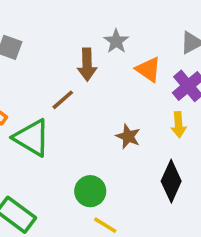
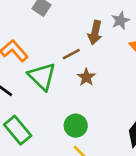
brown star: (128, 136) -> (86, 77), moved

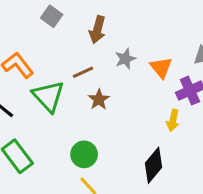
gray star: (120, 21) -> (125, 59), moved
brown arrow: (95, 33) -> (97, 30), moved

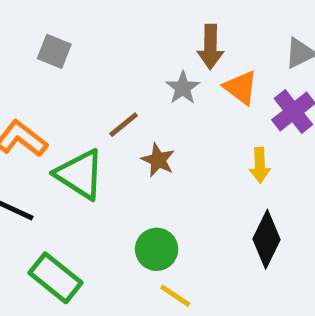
brown arrow: (97, 30) -> (210, 47), moved
yellow arrow: (173, 120) -> (260, 165), moved

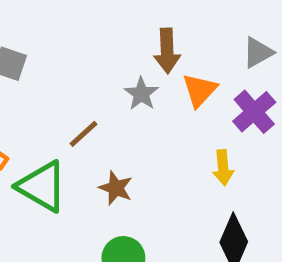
orange triangle: (241, 87) -> (200, 90), turned 39
brown star: (158, 160) -> (116, 188), moved

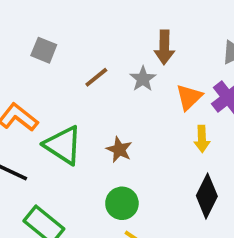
orange triangle: (200, 90) -> (189, 97), moved
brown line: (84, 134) -> (96, 77), moved

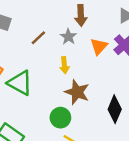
yellow arrow: (202, 139) -> (64, 65), moved
brown star: (119, 150) -> (77, 92), moved, size x1.5

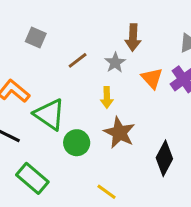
orange triangle: (99, 46) -> (152, 78), turned -30
green circle: (60, 118) -> (77, 143), moved

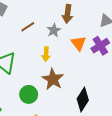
green circle: (77, 143) -> (29, 94), moved

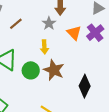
brown line: (28, 27) -> (16, 24), moved
green circle: (29, 94) -> (31, 70), moved

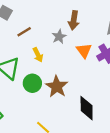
yellow arrow: (44, 47) -> (38, 55), moved, turned -32
black diamond: (85, 86) -> (87, 108), turned -35

